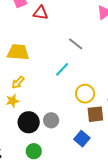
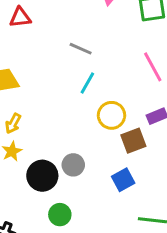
cyan line: (62, 69) -> (87, 83), moved
blue square: (82, 139) -> (123, 180), turned 35

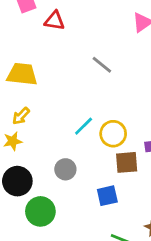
cyan line: (87, 83) -> (84, 126), moved
black circle: (42, 176) -> (17, 181), moved
green circle: (60, 215) -> (40, 211), size x1.4

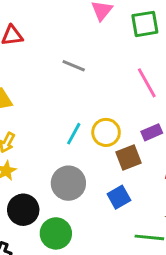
gray circle: (65, 169) -> (68, 183), size x1.5

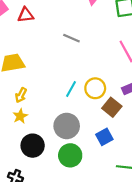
brown square: (129, 157) -> (112, 107), turned -30
green circle: (56, 233) -> (70, 155), moved

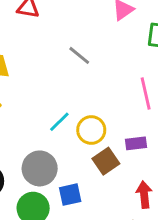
blue square: (104, 137) -> (70, 195), moved

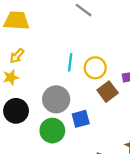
cyan line: (59, 122) -> (70, 62), turned -36

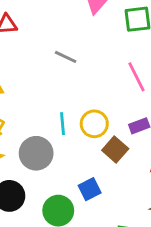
gray circle: (56, 99) -> (36, 153), moved

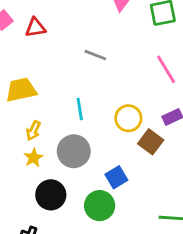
cyan line: (62, 124) -> (80, 109), moved
blue square: (90, 189) -> (116, 177), moved

